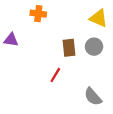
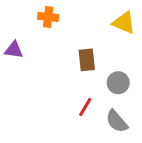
gray circle: (94, 47) -> (118, 83), moved
red line: (55, 75) -> (85, 107), moved

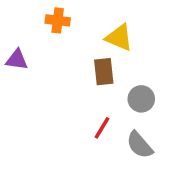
yellow triangle: (124, 23) -> (119, 37), moved

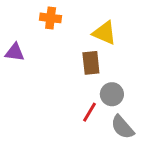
gray circle: (141, 99) -> (112, 94), moved

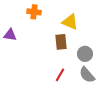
gray circle: (112, 94) -> (85, 54), moved
gray semicircle: (122, 127) -> (87, 75), moved

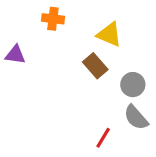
brown rectangle: (61, 42) -> (95, 66), turned -35
red line: (60, 75) -> (103, 138), moved

